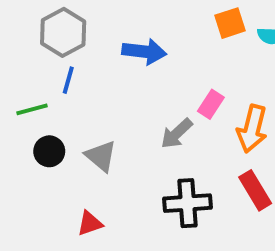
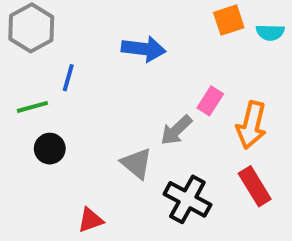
gray hexagon: (63, 32) -> (31, 28), moved
gray triangle: (101, 156) -> (136, 163), moved
black cross: (187, 203) -> (187, 199), turned 33

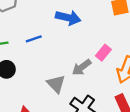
blue line: (68, 78) -> (34, 39), moved, turned 49

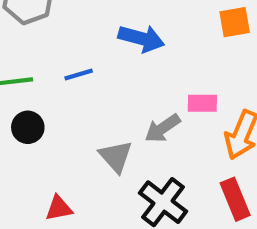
pink rectangle: (103, 53) -> (202, 103), turned 49

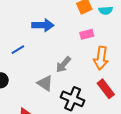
pink rectangle: (202, 103) -> (87, 34), moved

